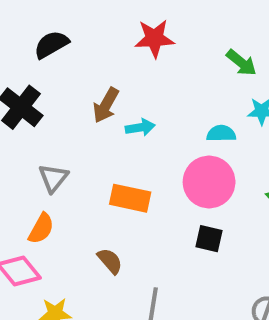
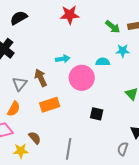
brown arrow: (106, 105) -> (41, 78), moved, turned 126
pink circle: (209, 182) -> (82, 78), moved
orange rectangle: (130, 198) -> (50, 105), moved, turned -30
brown semicircle: (110, 261) -> (35, 138), moved

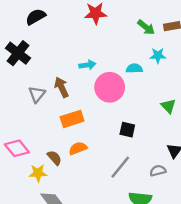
orange semicircle: (14, 109) -> (78, 148), moved, turned -140
gray line: (69, 149) -> (120, 167), moved, turned 30
gray semicircle: (123, 149) -> (158, 171), turned 56

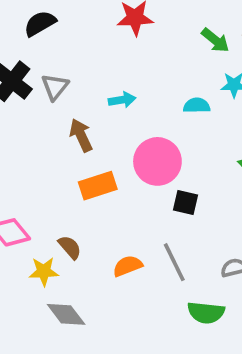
pink circle: (110, 87) -> (157, 161), moved
gray triangle: (37, 94) -> (55, 87), moved
orange semicircle: (78, 148) -> (128, 266), moved
gray line: (120, 167) -> (174, 262), turned -65

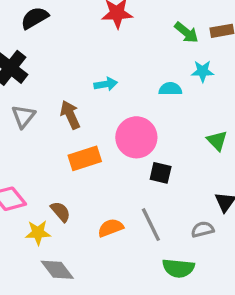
gray triangle: (55, 87) -> (23, 116), moved

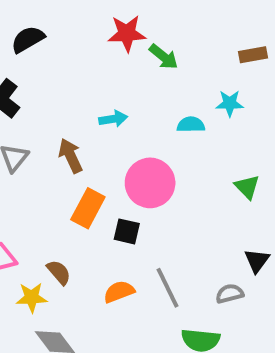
green arrow: (186, 32) -> (164, 57), moved
orange rectangle: (85, 158) -> (88, 208), turned -44
black square: (161, 173) -> (127, 231), moved

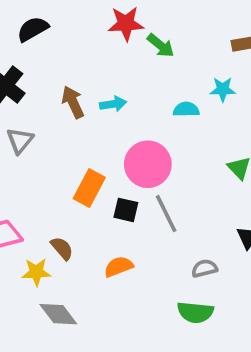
brown arrow: (70, 156) -> (73, 102), moved
gray line: (168, 288) -> (166, 214), moved
gray semicircle: (230, 294) -> (204, 268), moved

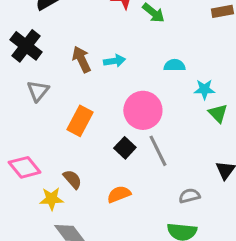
cyan star: (223, 89) -> (204, 89), moved
orange rectangle: (89, 188) -> (80, 121), moved
black square: (126, 210) -> (125, 148), turned 30

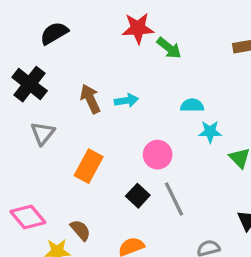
cyan star: (204, 89) -> (210, 132), moved
pink circle: (143, 110) -> (158, 155), size x0.7

